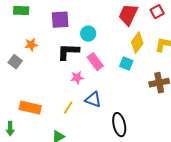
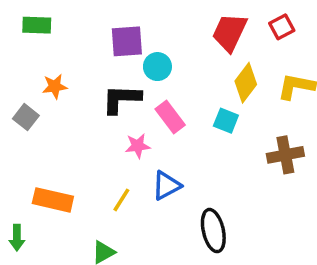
purple square: (60, 20) -> (127, 41), moved
blue triangle: (93, 100) -> (166, 185), turned -48

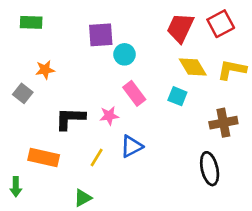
red square: (282, 27) -> (221, 24), size x1.4
yellow diamond: (246, 83) -> (193, 67), turned -68
black L-shape: (121, 99) -> (70, 118), moved
black ellipse: (213, 231) -> (210, 169), moved

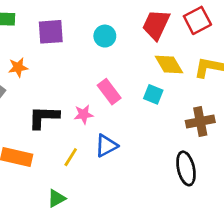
purple square: (101, 35) -> (51, 32), moved
cyan circle: (124, 54) -> (105, 36), moved

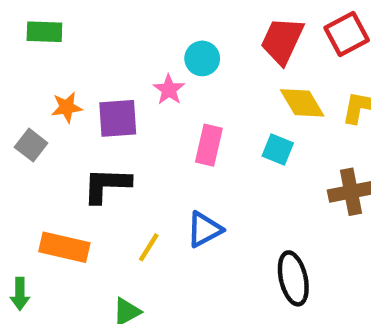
purple square: (51, 32) -> (118, 118), moved
pink rectangle: (109, 92) -> (209, 145), turned 50
pink star: (83, 114) -> (169, 90), moved, turned -30
black ellipse: (186, 168) -> (293, 278), moved

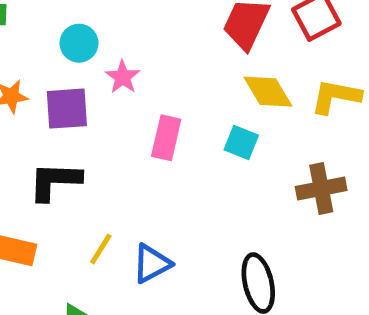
cyan circle: (202, 58) -> (79, 43), moved
blue triangle: (204, 230) -> (152, 264), moved

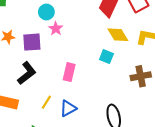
cyan circle: (79, 43) -> (46, 12), moved
pink rectangle: (166, 138) -> (69, 72), moved
black L-shape: (55, 181) -> (27, 73), turned 140

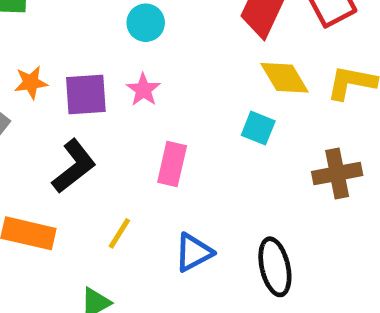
cyan circle: (46, 12) -> (146, 23), moved
pink star: (56, 29) -> (143, 90), moved
blue triangle: (68, 108) -> (194, 252), moved

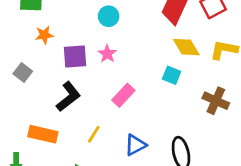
orange star: (31, 83) -> (44, 35), moved
pink rectangle: (172, 164) -> (123, 95), turned 30
brown cross: (337, 173) -> (216, 101), turned 35

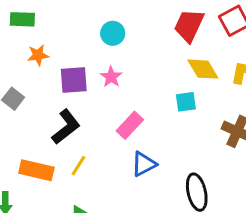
cyan square: (172, 75) -> (186, 102), turned -30
yellow line: (94, 134) -> (78, 166), moved
blue triangle: (135, 145) -> (144, 164), moved

